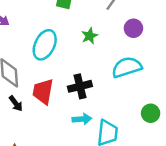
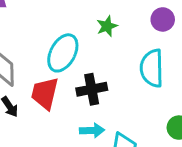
cyan ellipse: (45, 45) -> (63, 53), moved
cyan semicircle: (127, 67) -> (152, 68), turned -76

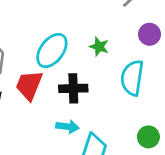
green star: (107, 26) -> (99, 47), moved, turned 30

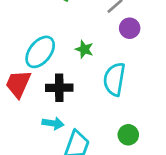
purple circle: (150, 34) -> (130, 28), moved

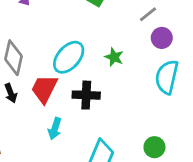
cyan semicircle: (114, 79) -> (167, 77), moved
cyan arrow: (53, 123) -> (55, 129), moved, turned 96

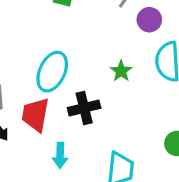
green star: (114, 57) -> (121, 71), moved, turned 30

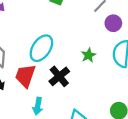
black cross: (84, 108) -> (59, 76), turned -35

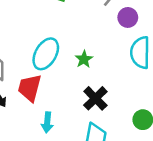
green star: (89, 55) -> (84, 59), moved
black cross: (59, 76) -> (95, 98), moved

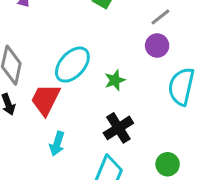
purple circle: (128, 17) -> (157, 46), moved

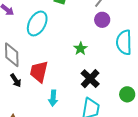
cyan ellipse: (72, 65) -> (37, 23), moved

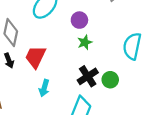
purple circle: (102, 20) -> (79, 20), moved
green circle: (127, 94) -> (110, 80), moved

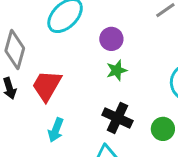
black cross: (88, 76) -> (117, 118), turned -36
green circle: (110, 80) -> (163, 129), moved

